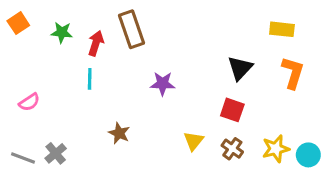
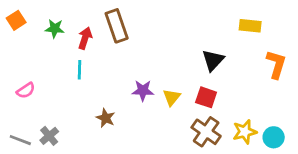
orange L-shape: (293, 73) -> (276, 64), moved
purple star: (163, 84) -> (143, 90), moved
yellow triangle: (194, 141) -> (172, 97), moved
brown cross: (232, 149) -> (206, 132), size x1.5

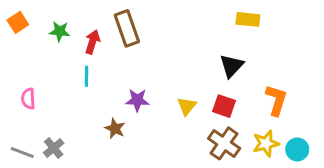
yellow rectangle: (250, 26) -> (248, 19), moved
orange L-shape: (276, 64) -> (276, 100), moved
pink semicircle: (26, 90) -> (28, 99), turned 120
purple star: (143, 90) -> (137, 100), moved

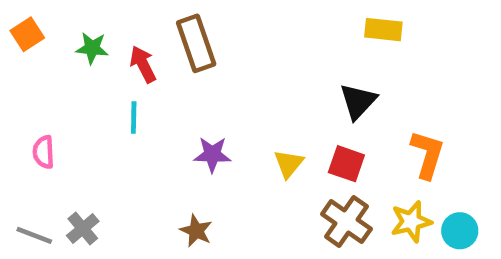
red arrow: (92, 42) -> (143, 64), turned -45
brown star: (115, 129) -> (196, 231), moved

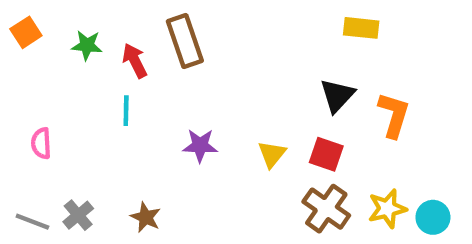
orange L-shape: (427, 154) -> (394, 115), moved
brown star: (196, 231) -> (146, 217), moved

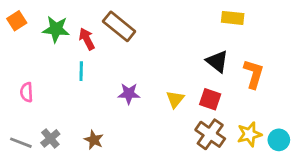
brown rectangle: (185, 41) -> (119, 26), turned -32
green star: (87, 45) -> (56, 29), size x1.4
black triangle: (337, 95) -> (217, 61), turned -35

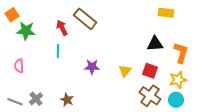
green star: (56, 29) -> (26, 31), moved
black triangle: (217, 61) -> (155, 44), turned -42
yellow star: (249, 134) -> (178, 80), moved
cyan circle: (279, 140) -> (176, 100), moved

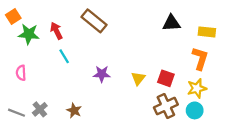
yellow rectangle: (166, 13) -> (207, 32), moved
red arrow: (62, 28) -> (56, 31), moved
black triangle: (155, 44) -> (171, 23), moved
cyan line: (58, 51) -> (64, 56), turned -32
brown cross: (150, 96) -> (166, 106), turned 30

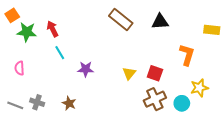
brown rectangle: (94, 21) -> (121, 20), moved
yellow rectangle: (207, 32) -> (212, 30), moved
purple star: (102, 74) -> (86, 69), moved
yellow star: (197, 88) -> (199, 88), moved
gray cross: (40, 109) -> (37, 102), turned -32

